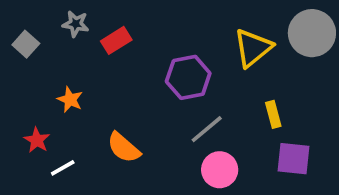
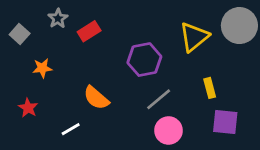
gray star: (76, 24) -> (58, 18), turned 30
orange star: (70, 100) -> (42, 68), moved, turned -30
orange semicircle: (124, 148) -> (96, 98), moved
white line: (63, 168) -> (71, 129), moved

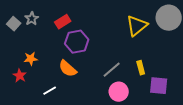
gray star: (58, 18) -> (32, 19), moved
purple hexagon: (144, 60) -> (77, 42), moved
orange star: (42, 68) -> (31, 59), moved
yellow rectangle: (210, 88) -> (141, 68), moved

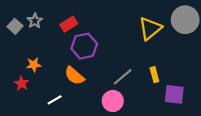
pink circle: (119, 92) -> (113, 101), moved

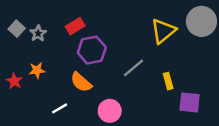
gray star: (35, 21) -> (38, 33), moved
gray line: (123, 77) -> (134, 68), moved
red star: (22, 83) -> (14, 81), moved
pink circle: (113, 101) -> (110, 111), moved

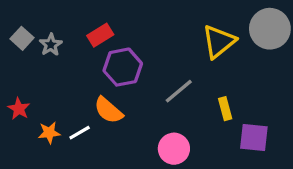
orange star: (37, 70) -> (49, 133), moved
white line: (60, 108) -> (80, 133), moved
pink circle: (110, 111) -> (174, 149), moved

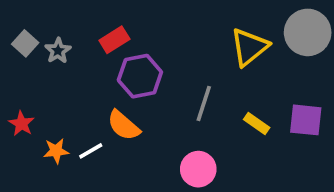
gray line: (179, 91) -> (204, 104), turned -32
yellow rectangle: (225, 109) -> (257, 124), turned -40
purple square: (254, 137) -> (306, 120), moved

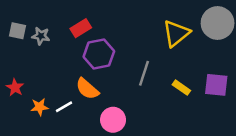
gray square: (25, 43) -> (18, 31), turned -30
gray star: (58, 51) -> (41, 36), turned -30
pink circle: (198, 169) -> (113, 120), moved

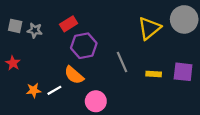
gray line: (144, 73) -> (122, 62), turned -42
red star: (15, 88) -> (13, 63), moved
yellow rectangle: (181, 88) -> (154, 74), turned -32

